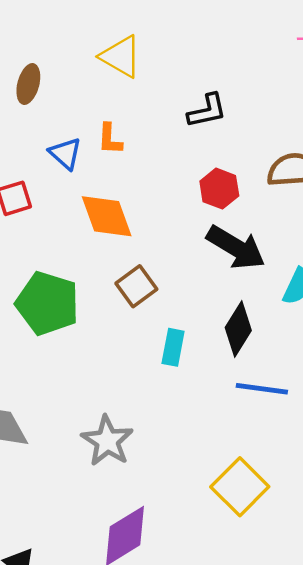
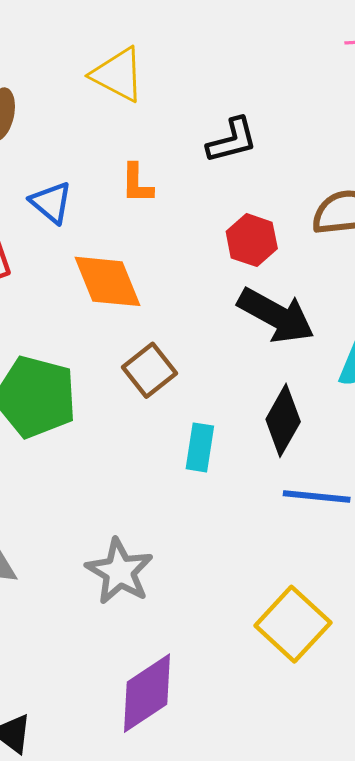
orange L-shape: (110, 139) -> (137, 183), moved

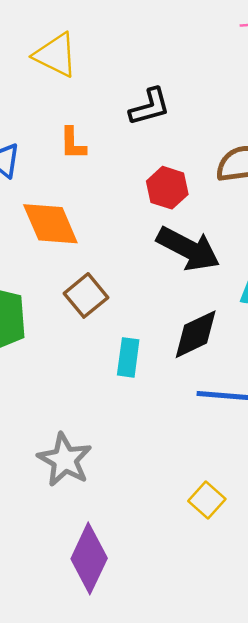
black diamond: (283, 420) -> (196, 334), turned 36
yellow square: (293, 624) -> (207, 500), size x0.6
purple diamond: (147, 693) -> (89, 558), turned -30

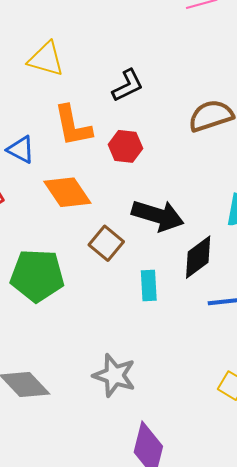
orange L-shape: (73, 143) -> (73, 126), size x1.6
red hexagon: (167, 188) -> (125, 146), moved
black arrow: (188, 249) -> (158, 215), moved

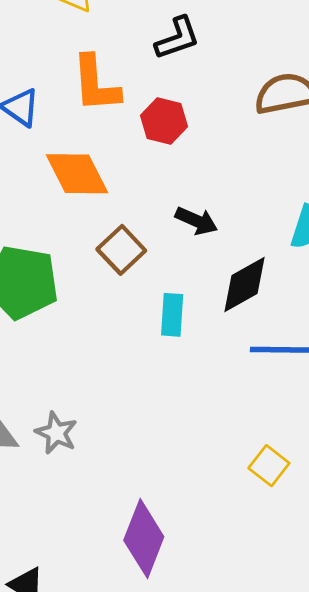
black arrow: (158, 215) -> (196, 221), size x0.6
gray star: (114, 375) -> (56, 433), moved, size x0.7

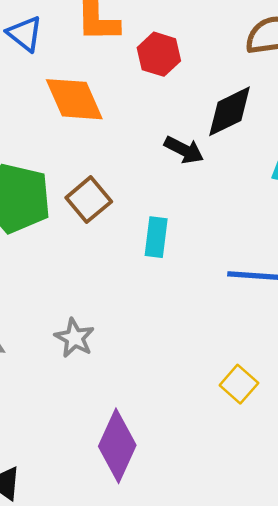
brown square: (121, 250) -> (89, 200), moved
black diamond: (244, 284) -> (229, 111), moved
gray star: (56, 433) -> (75, 338), moved

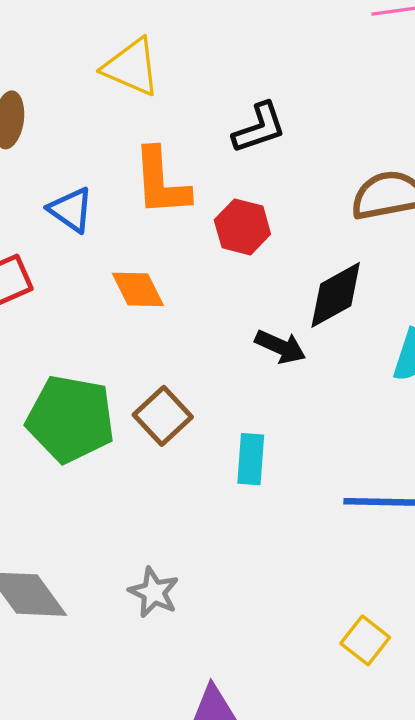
orange diamond: (74, 99) -> (138, 289), size x0.7

